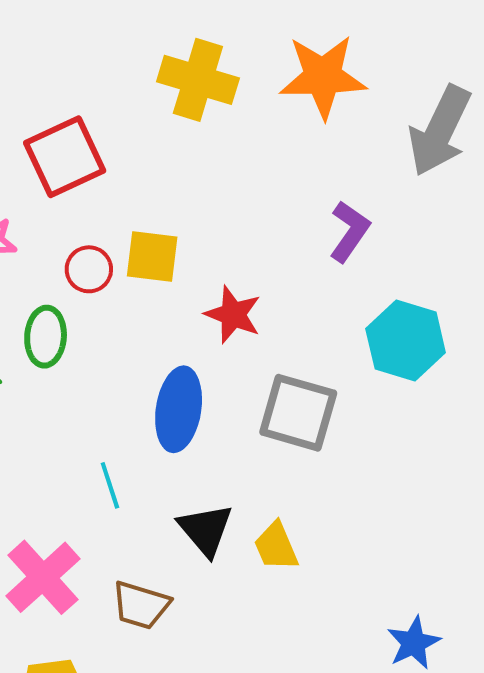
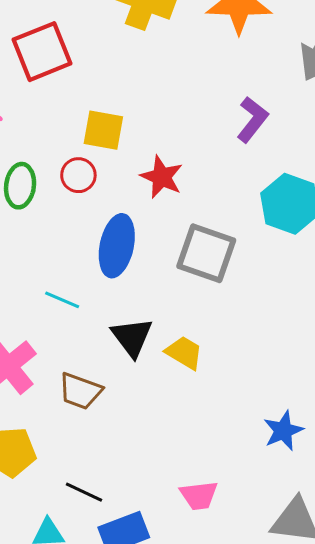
red circle: (89, 269) -> (78, 175), moved
cyan line: (110, 485) -> (62, 300), turned -52
yellow trapezoid: (276, 546) -> (184, 353), turned 141

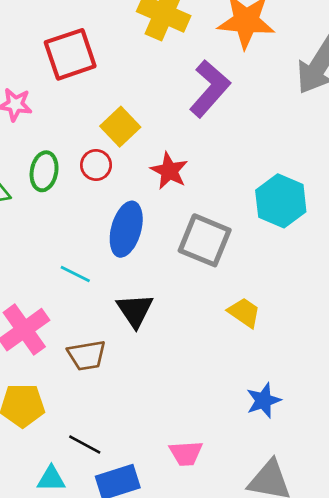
purple L-shape: (252, 119) -> (210, 89), moved, size x1.4
yellow square: (103, 130) -> (120, 127), turned 33
yellow trapezoid: (184, 353) -> (244, 312), moved
brown trapezoid: (80, 391) -> (87, 355), turned -33

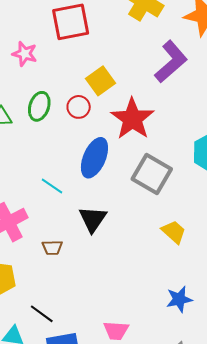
red star: (169, 171) -> (132, 119), size x1.5
brown trapezoid: (87, 355) -> (52, 248), size x0.7

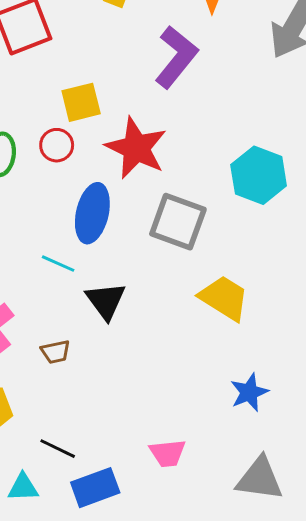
yellow square: (101, 81) -> (81, 102), turned 32
cyan line: (52, 186) -> (58, 264), moved
yellow trapezoid: (174, 232) -> (224, 298), size x1.4

